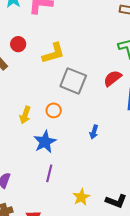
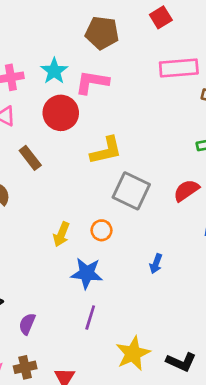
red circle: (18, 44) -> (61, 113), moved, size x1.6
blue star: (45, 142) -> (87, 273), turned 30
yellow star: (81, 197) -> (133, 353), size x1.4

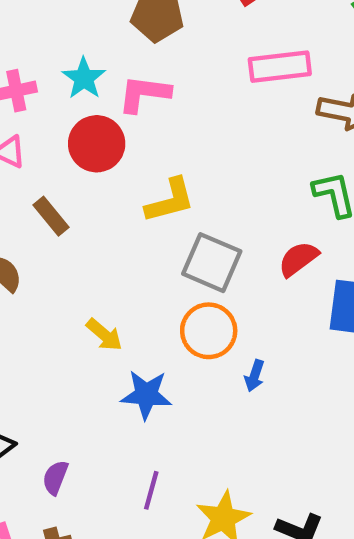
orange circle: (101, 230) -> (209, 331), moved, size x1.6
yellow arrow: (61, 234) -> (104, 335), turned -70
purple line: (90, 318) -> (151, 490), moved

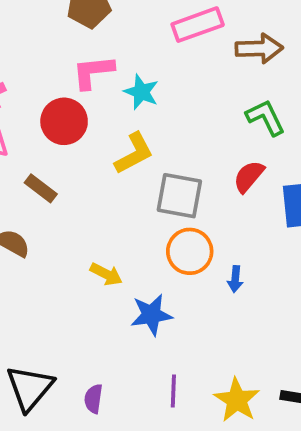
cyan star: (84, 78) -> (141, 92), moved

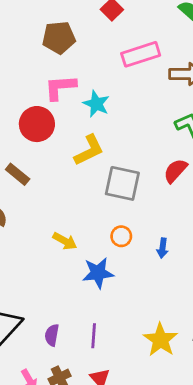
orange circle: (190, 251) -> (121, 236), moved, size x0.6
purple line: (173, 391) -> (94, 336), moved

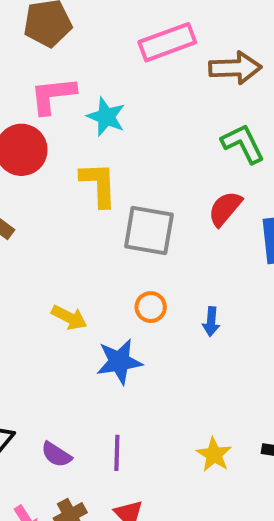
yellow L-shape: (89, 150) -> (99, 184), turned -64
purple semicircle: (52, 335) -> (56, 455), turned -65
yellow star: (160, 340) -> (214, 455), size x0.7

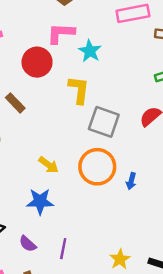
orange circle: (151, 307) -> (97, 167), size x2.0
blue star: (119, 362) -> (40, 201), moved

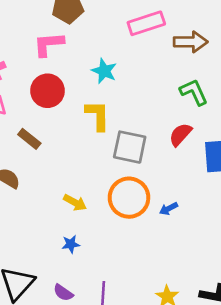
pink L-shape: (61, 33) -> (49, 44), moved
blue arrow: (131, 181) -> (169, 209), turned 56
blue star: (40, 201) -> (71, 244), size x0.6

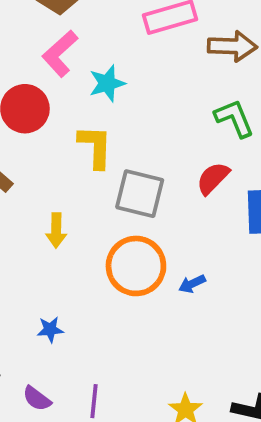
pink L-shape: (49, 44) -> (60, 54), moved, turned -40
cyan star: (104, 71) -> (107, 83), turned 30
yellow arrow: (75, 203) -> (56, 230), moved, turned 60

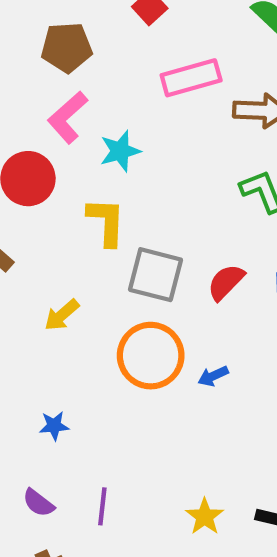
red semicircle: (213, 178) -> (226, 282), moved
yellow arrow: (56, 230) -> (62, 315), turned 48

